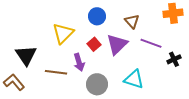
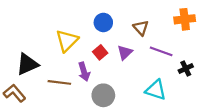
purple triangle: (117, 44) -> (125, 52), size x0.7
black triangle: (26, 55) -> (27, 64), turned 40
cyan triangle: (134, 79) -> (156, 90), moved

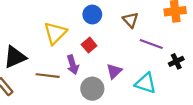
purple triangle: (125, 52) -> (114, 71), moved

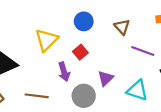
brown line: (48, 76) -> (37, 96), moved

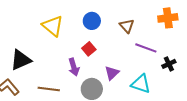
yellow triangle: (46, 40) -> (53, 26), moved, turned -35

